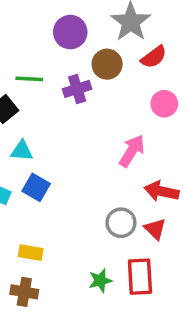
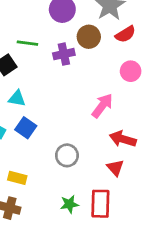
gray circle: (121, 223) -> (67, 155), moved

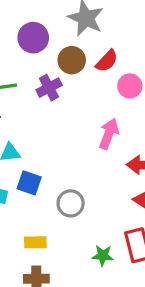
red semicircle: (125, 34) -> (107, 61), moved
gray circle: (67, 155) -> (71, 203), moved
green star: (69, 204) -> (103, 256), turned 30

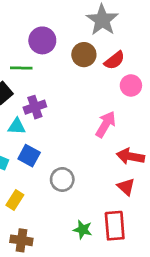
purple circle: (33, 38) -> (42, 40), moved
purple cross: (49, 88) -> (35, 107), moved
yellow rectangle: (35, 242) -> (15, 200), moved, turned -66

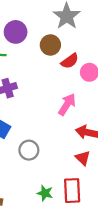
red semicircle: (114, 60) -> (70, 61), moved

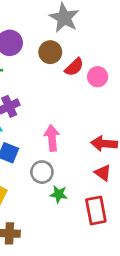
pink arrow: (67, 104) -> (52, 138), moved, turned -30
green star: (45, 193) -> (59, 194), moved

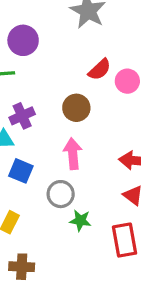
brown circle: (50, 52) -> (76, 108), moved

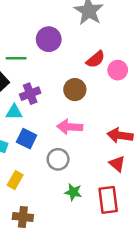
purple circle: (23, 40) -> (49, 39), moved
pink arrow: (73, 154) -> (70, 127), turned -85
green star: (80, 221) -> (73, 192), moved

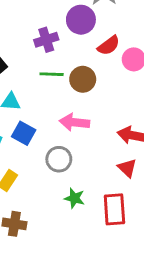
purple circle: (49, 39) -> (81, 20), moved
green line: (16, 58) -> (52, 74), moved
purple cross: (30, 94) -> (46, 40), moved

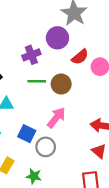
pink arrow: (74, 122) -> (56, 118), turned 125
blue square: (24, 133) -> (27, 134), moved
green star: (74, 198) -> (34, 176), moved

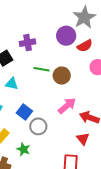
purple cross: (31, 55) -> (28, 43), moved
red semicircle: (80, 57) -> (85, 46), moved
pink arrow: (56, 118) -> (67, 106), moved

